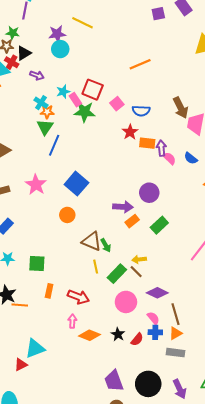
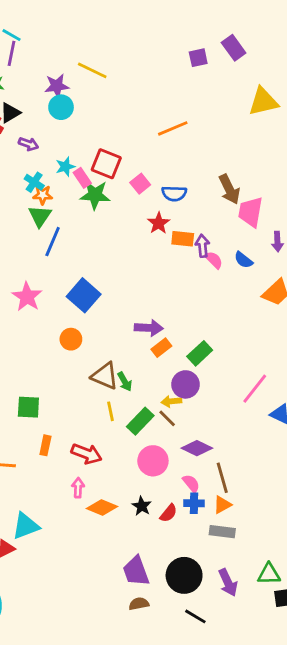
purple circle: (149, 193) -> (185, 384), moved

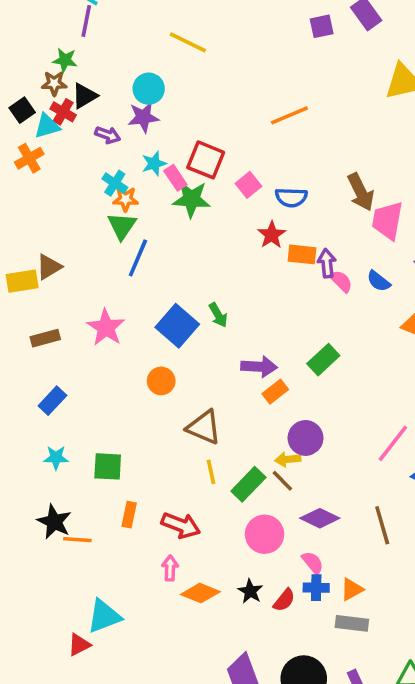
purple star: (57, 86) -> (143, 117), moved
green rectangle: (200, 353) -> (323, 360), moved
green arrow: (125, 382) -> (218, 315), moved
brown line: (222, 478) -> (382, 525), moved

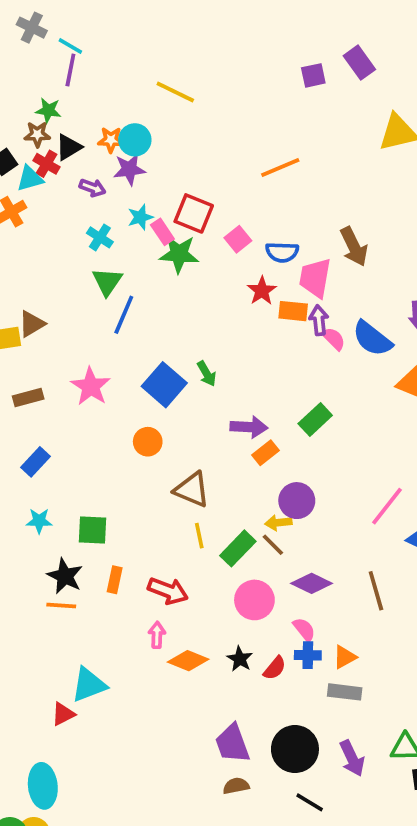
orange star: (126, 199) -> (111, 140), moved
pink trapezoid: (387, 221) -> (315, 278), moved
blue semicircle: (379, 281) -> (372, 339), size x1.6
black star: (54, 522) -> (65, 576), moved

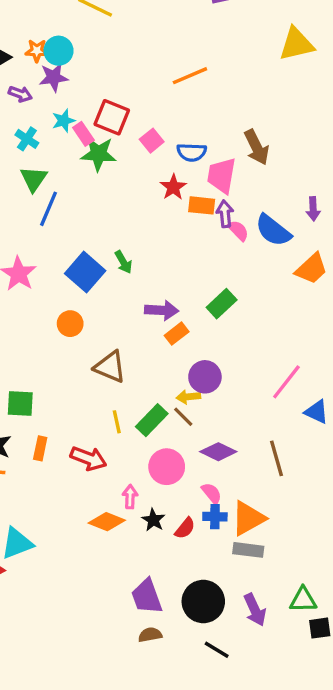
yellow line: (199, 536) -> (117, 422), moved
pink arrow: (157, 635) -> (130, 497), moved
orange triangle: (345, 657) -> (248, 518), size x1.6

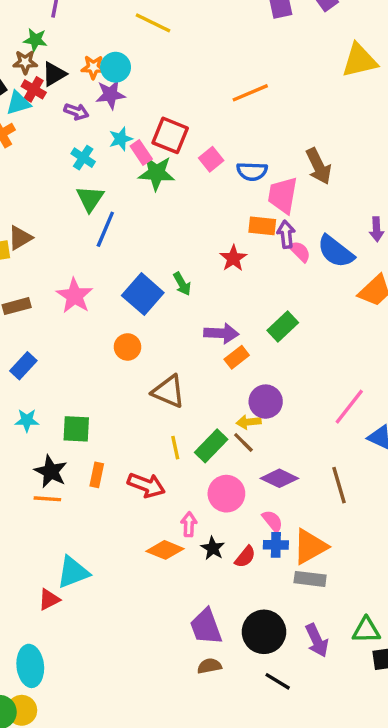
red star: (173, 187) -> (233, 258), moved

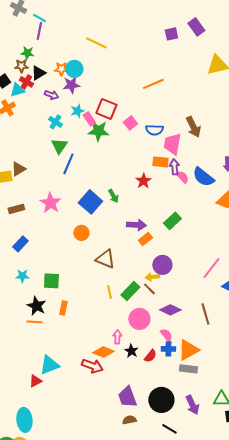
red arrow: (146, 485) -> (92, 366), moved

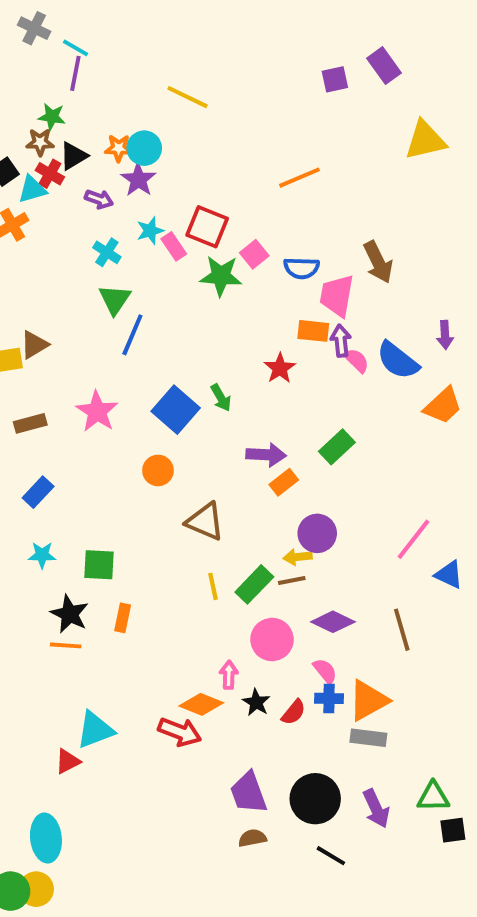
purple star: (71, 85) -> (138, 180), turned -30
green star: (98, 131) -> (221, 276), moved
brown line: (149, 289) -> (292, 581), turned -56

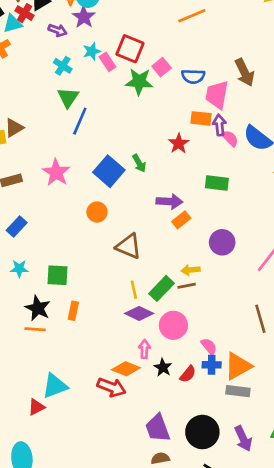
green rectangle: (337, 447) -> (217, 183), moved, turned 50
purple circle: (317, 533) -> (222, 242), moved
purple diamond: (333, 622) -> (139, 313), moved

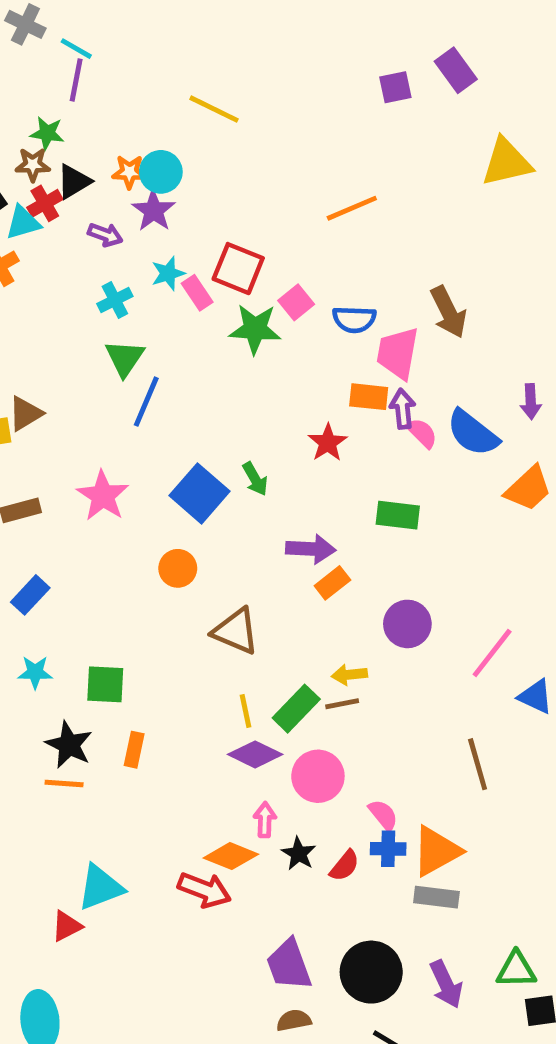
red cross: (25, 13) -> (45, 203), turned 30
cyan cross: (63, 66) -> (115, 300), turned 30

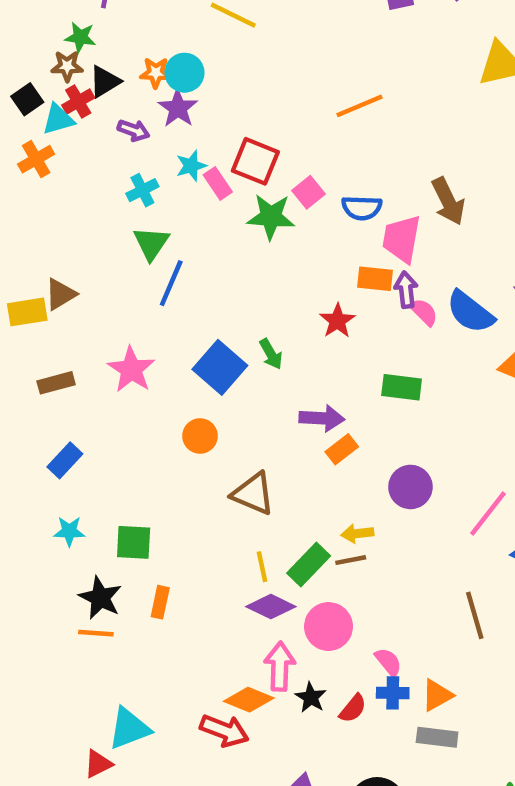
pink arrow: (265, 820) -> (280, 666), size x1.5
orange triangle: (436, 851) -> (437, 695), size x0.7

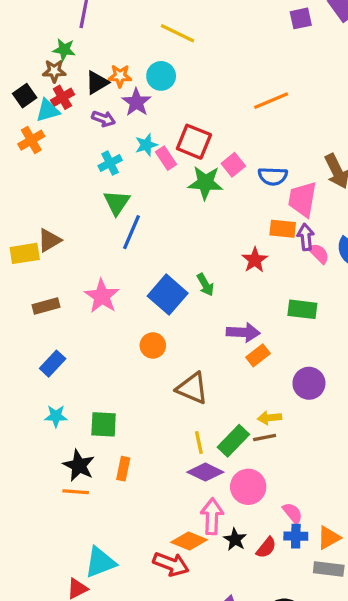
cyan circle: (185, 73) -> (161, 76), moved
black triangle: (105, 82) -> (97, 83), moved

